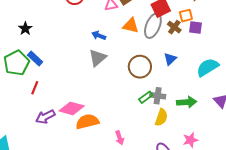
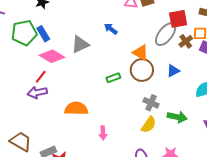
orange triangle: (131, 25) -> (141, 53), moved
gray triangle: (97, 58) -> (80, 44), moved
red line: (35, 88) -> (41, 77), moved
green rectangle: (146, 97) -> (113, 78), moved
pink diamond: (72, 108) -> (52, 56), moved

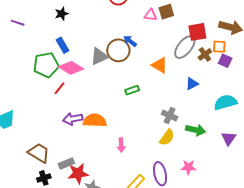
green pentagon: (24, 33) -> (46, 65), moved
brown circle: (142, 70) -> (118, 50), moved
purple arrow: (37, 92) -> (73, 119), moved

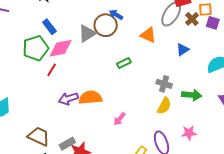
pink diamond: (71, 68) -> (61, 48), turned -35
pink arrow: (121, 145) -> (120, 119), turned 48

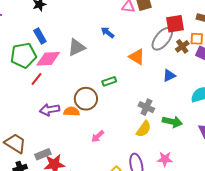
brown circle: (106, 25) -> (86, 99), moved
orange semicircle: (90, 98) -> (72, 111), size x0.7

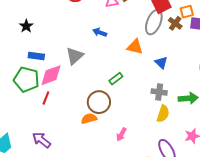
blue rectangle: (40, 36) -> (36, 56), turned -35
green pentagon: (23, 55) -> (26, 80), turned -30
blue triangle: (169, 76) -> (161, 63), moved, turned -32
purple arrow: (50, 110) -> (41, 140), moved, turned 66

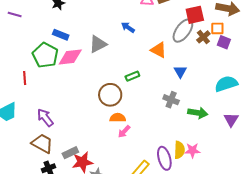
red line: (46, 98) -> (25, 78), moved, turned -40
yellow semicircle: (163, 114) -> (179, 150), moved, turned -30
orange semicircle: (89, 119) -> (118, 118), moved

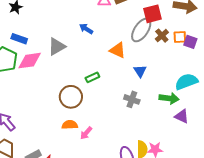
orange square: (217, 28) -> (180, 37), moved
purple square: (224, 42) -> (190, 42), moved
green arrow: (198, 113) -> (169, 98), moved
orange semicircle: (118, 118) -> (70, 125), moved
purple triangle: (231, 120) -> (182, 116), moved, turned -35

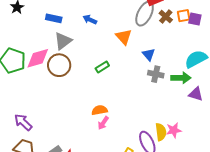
blue rectangle: (19, 39) -> (54, 18), moved
orange triangle: (118, 50) -> (124, 37), turned 30
brown circle: (71, 97) -> (59, 65), moved
gray cross: (132, 99) -> (156, 74), moved
orange semicircle: (70, 125) -> (100, 110), moved

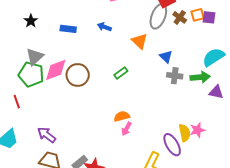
gray triangle: (63, 41) -> (35, 57), moved

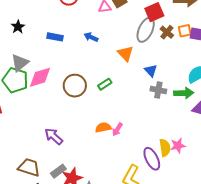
brown circle: (78, 75) -> (75, 86), moved
pink arrow: (127, 129) -> (117, 129), moved
purple arrow: (47, 135) -> (54, 136), moved

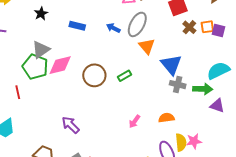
gray ellipse: (146, 30) -> (137, 24), moved
blue triangle: (151, 71) -> (171, 65), size x1.6
orange semicircle: (103, 127) -> (166, 118), moved

